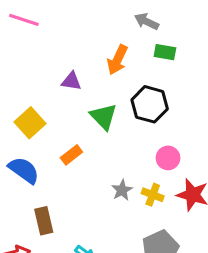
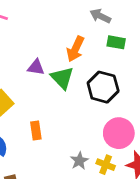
green triangle: (104, 117) -> (62, 78), moved
orange rectangle: (71, 155) -> (36, 130), turned -60
pink circle: (168, 158) -> (119, 133), size x1.5

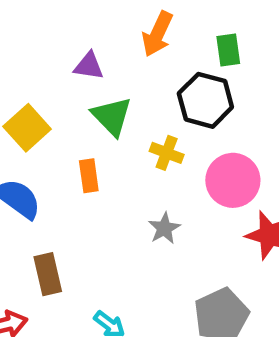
green rectangle: (116, 42) -> (228, 50), moved, turned 72
green triangle: (62, 78) -> (112, 116), moved
yellow cross: (106, 165) -> (167, 153), moved

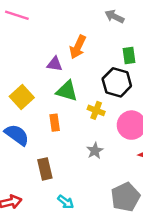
orange arrow: (157, 34) -> (78, 47), moved
green triangle: (112, 116) -> (67, 91), turned -30
brown rectangle: (48, 274) -> (45, 169), moved

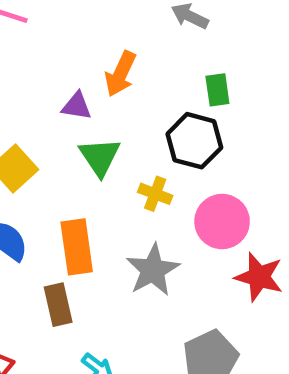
green triangle: (67, 91) -> (100, 157), turned 40
orange rectangle: (55, 123) -> (77, 247), moved, size x1.6
gray star: (95, 151) -> (153, 270), size x1.6

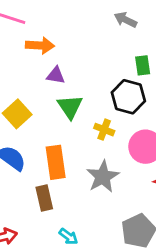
orange arrow: (120, 74) -> (40, 45), moved, turned -112

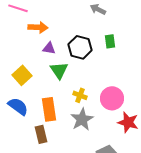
black hexagon: (128, 97) -> (80, 47), moved
yellow cross: (104, 130) -> (80, 95), moved

